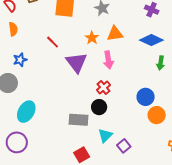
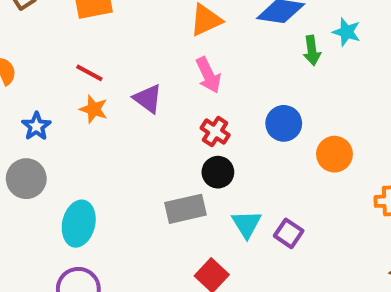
orange star: (92, 38) -> (94, 109), moved
purple triangle: (76, 62) -> (148, 99), size x0.7
blue circle: (146, 97) -> (284, 123), moved

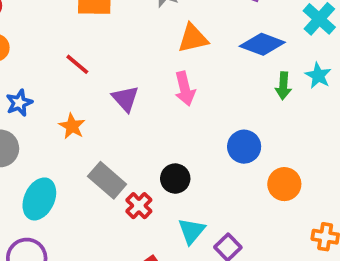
orange star: (94, 109) -> (72, 126), moved
red cross: (215, 132) -> (139, 206), moved
gray rectangle: (185, 209) -> (107, 180), moved, turned 42

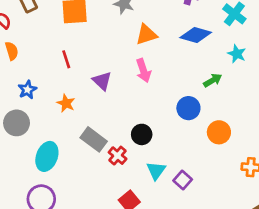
red line: (77, 64) -> (66, 59), turned 36
green arrow: (283, 86) -> (213, 80), moved, turned -120

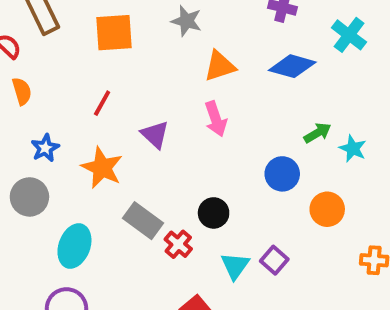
cyan star: (237, 54) -> (353, 149), moved
red line: (66, 59) -> (102, 103), turned 48
orange star: (66, 103) -> (102, 168), size x1.5
purple square: (183, 180) -> (274, 260), moved

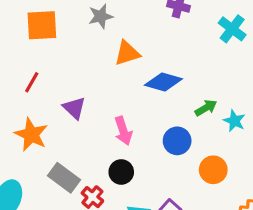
gray star: (186, 21) -> (101, 16), turned -30
blue diamond: (292, 66) -> (163, 82), moved
pink arrow: (216, 119) -> (123, 131), moved

